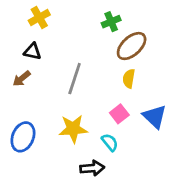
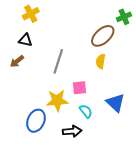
green cross: (111, 22) -> (124, 17), moved
pink square: (119, 114) -> (79, 88), moved, turned 32
blue triangle: (155, 117) -> (115, 103), moved
blue ellipse: (23, 137) -> (36, 121), moved

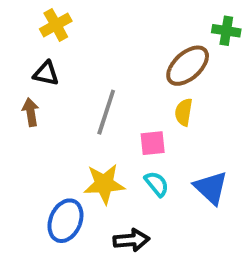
green cross: (124, 17) -> (226, 31), turned 32
brown arrow: (17, 61) -> (31, 112), turned 120
pink square: (79, 88) -> (153, 143), moved
cyan semicircle: (86, 111) -> (157, 184), moved

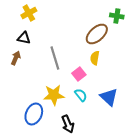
brown arrow: (31, 112) -> (16, 58), turned 32
gray line: (106, 112) -> (55, 58), turned -35
pink square: (153, 143) -> (79, 74), turned -32
black arrow: (131, 240) -> (68, 124), turned 72

